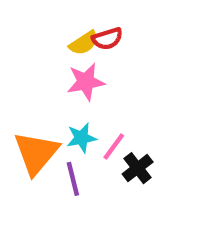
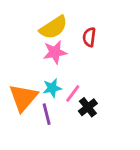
red semicircle: (107, 39) -> (89, 37), moved, turned 114
yellow semicircle: (84, 43) -> (53, 27), size x1.5

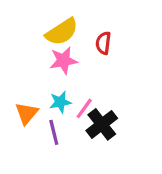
orange triangle: (23, 98) -> (27, 113), size x0.7
black cross: (88, 107) -> (102, 124), size x1.4

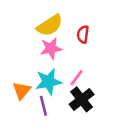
cyan star: (60, 102) -> (48, 82), size x1.5
pink line: (84, 108) -> (76, 78), moved

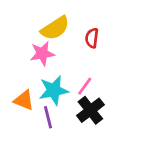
pink star: (51, 48) -> (42, 54), moved
orange triangle: (22, 90) -> (24, 100), turned -48

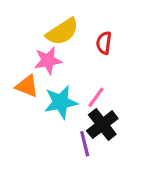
orange triangle: (24, 100) -> (27, 86), moved
purple line: (48, 117) -> (85, 144), moved

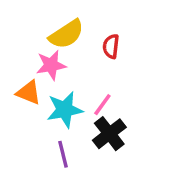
purple line: (85, 144) -> (63, 154), moved

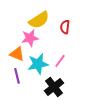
black cross: (109, 134) -> (54, 87), moved
purple line: (63, 154) -> (17, 76), moved

